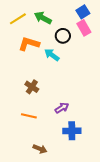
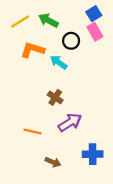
brown cross: (32, 87) -> (55, 97), moved
purple arrow: (62, 108) -> (70, 122), size x1.5
blue cross: (72, 131) -> (93, 154), moved
brown arrow: (40, 149) -> (53, 162), moved

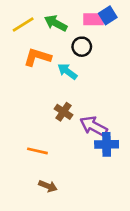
pink rectangle: (95, 32) -> (93, 19), moved, turned -60
purple arrow: (70, 122) -> (93, 126), moved, turned -120
blue cross: (93, 154) -> (107, 144), moved
brown arrow: (53, 162) -> (48, 186), moved

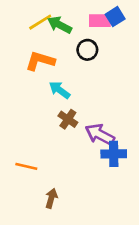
yellow line: (23, 24) -> (40, 22), moved
cyan arrow: (67, 71) -> (60, 90), moved
orange line: (37, 151) -> (26, 166), moved
brown arrow: (48, 186) -> (51, 198), turned -96

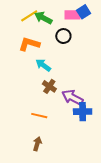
orange line: (26, 166) -> (39, 116), moved

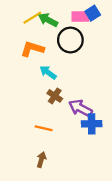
black circle: (63, 36) -> (70, 40), size x1.5

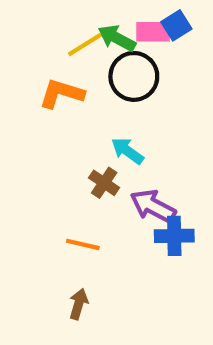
yellow line: (32, 18) -> (85, 45), moved
green arrow: (48, 20) -> (117, 38), moved
cyan arrow: (48, 72) -> (127, 151), moved

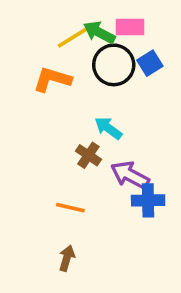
blue square: (176, 25) -> (150, 63), moved

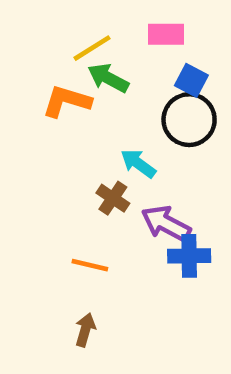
green arrow: (99, 32) -> (108, 78), moved
blue square: (150, 63) -> (191, 80), turned -30
black circle: (114, 65) -> (189, 120), moved

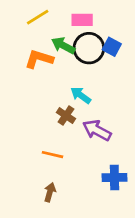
pink rectangle: (166, 34) -> (82, 20), moved
yellow line: (92, 48) -> (38, 17), moved
black circle: (189, 120) -> (89, 48), moved
blue cross: (189, 256) -> (114, 177), moved

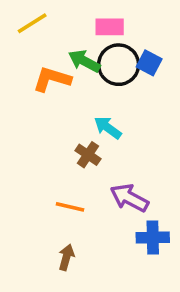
yellow line: (38, 17) -> (32, 23), moved
purple arrow: (97, 130) -> (129, 198), moved

